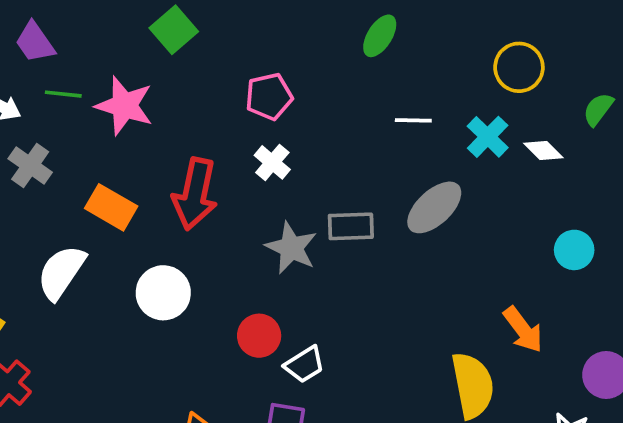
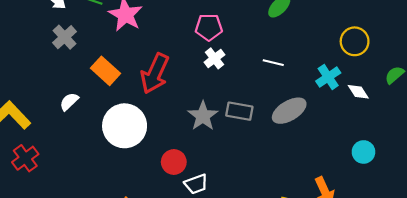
white line: (413, 120) -> (273, 63), moved
white cross: (272, 162) -> (215, 58), moved
white semicircle: (61, 272) -> (69, 102), size x0.6
white circle: (163, 293) -> (125, 126), size x1.4

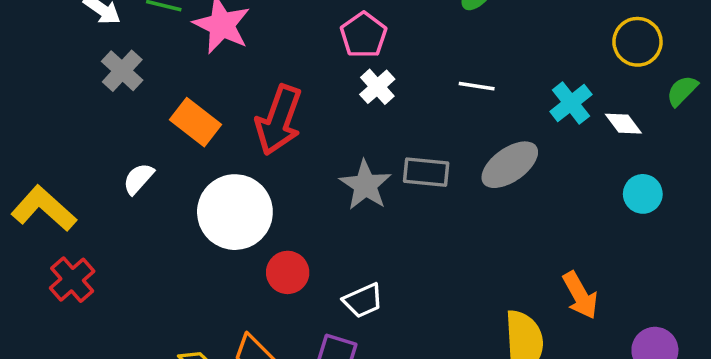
pink pentagon: (209, 27) -> (364, 35), turned -30
yellow circle: (355, 41) -> (637, 42), moved
cyan circle: (363, 152) -> (643, 194), moved
red circle: (174, 162) -> (288, 272), moved

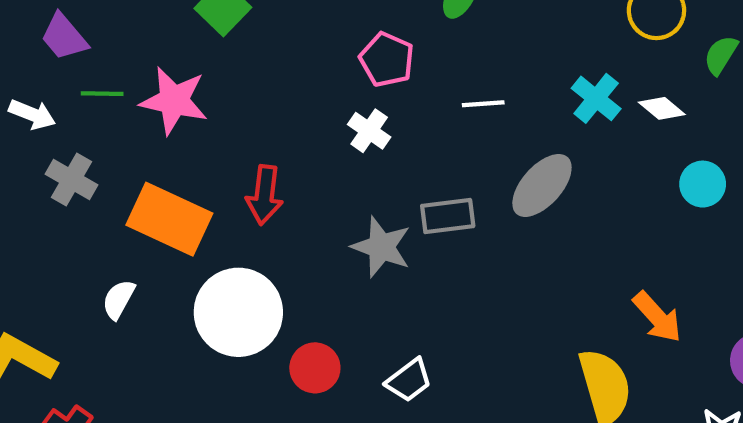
pink pentagon: (364, 35) -> (387, 60), moved
red arrow: (279, 120) -> (265, 195), size x0.7
orange rectangle: (196, 122) -> (169, 219), size x1.4

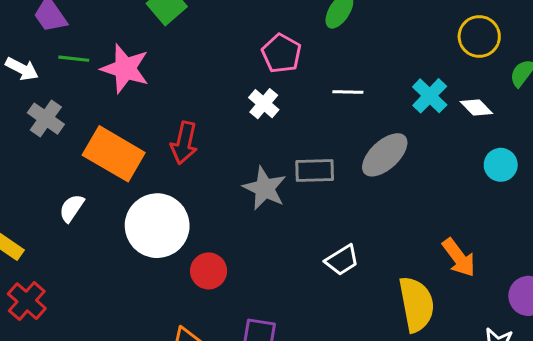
white trapezoid: (409, 380) -> (342, 260), moved

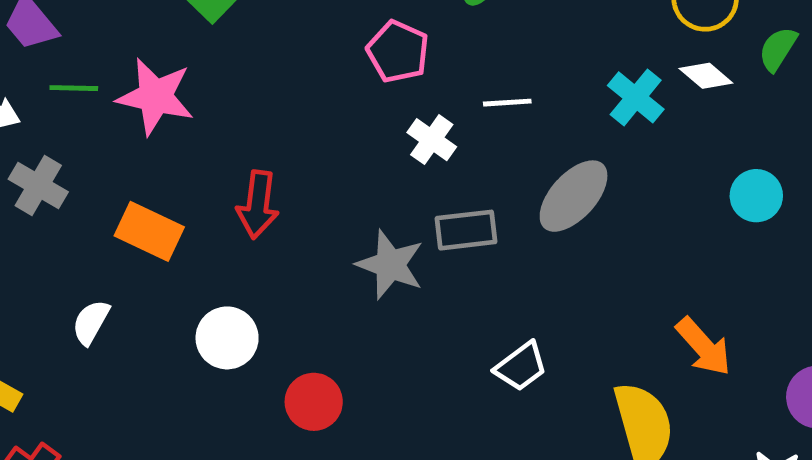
white cross: (264, 104) -> (432, 140), moved
white diamond: (476, 107) -> (706, 76), moved
orange rectangle: (114, 154) -> (149, 231), size x0.7
white circle: (157, 226) -> (227, 338), size x0.6

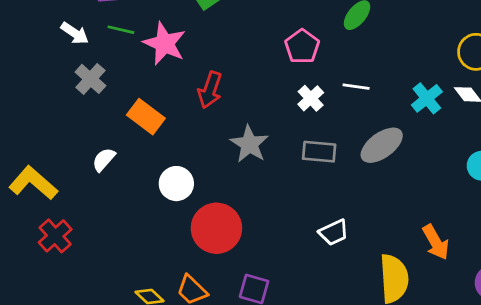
red arrow: (258, 205) -> (210, 90), moved
gray star: (390, 265) -> (249, 144), moved
red circle: (314, 402) -> (216, 228), size x1.6

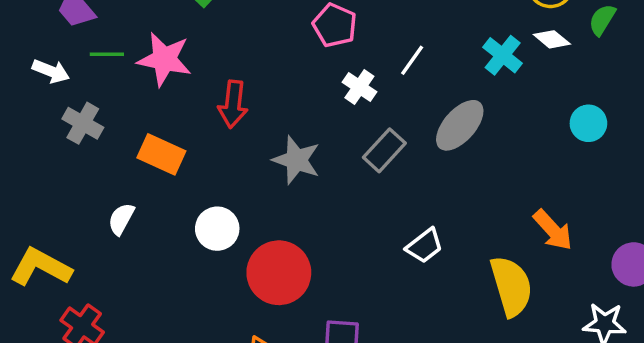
white line: (356, 87) -> (412, 60), turned -50
gray rectangle: (319, 152) -> (384, 150), turned -40

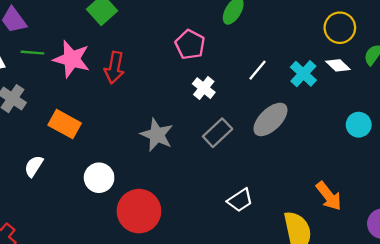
white line: (412, 60) -> (257, 70), moved
red arrow: (233, 104) -> (114, 68), moved

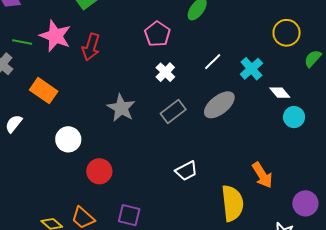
green line: (32, 53) -> (22, 42), moved
white diamond: (338, 65) -> (280, 93), moved
red circle: (139, 211) -> (99, 171), size x0.7

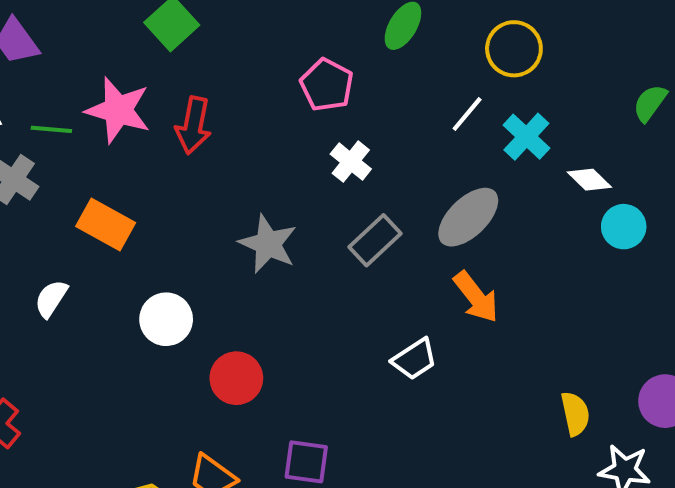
yellow circle: (287, 33) -> (514, 49), moved
white line: (213, 62) -> (467, 114), moved
orange arrow: (262, 175) -> (476, 297), moved
yellow semicircle: (232, 203) -> (575, 414), moved, size x0.6

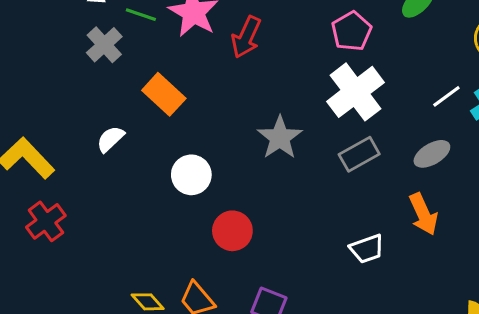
white line: (467, 114) -> (446, 96), moved
white cross: (351, 162) -> (355, 92), size x1.8
gray ellipse: (468, 217) -> (432, 154), size x0.7

